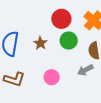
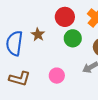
brown star: (40, 43) -> (38, 34), moved

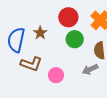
brown L-shape: (20, 79) -> (31, 64), moved

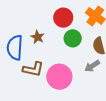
pink circle: (56, 75) -> (59, 77), size x1.6

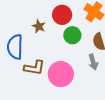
brown star: (38, 37) -> (39, 26), moved
gray arrow: (92, 66) -> (93, 62), turned -70

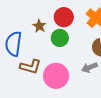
green circle: (72, 35) -> (60, 38), moved
gray arrow: (93, 62) -> (89, 67), turned 77

